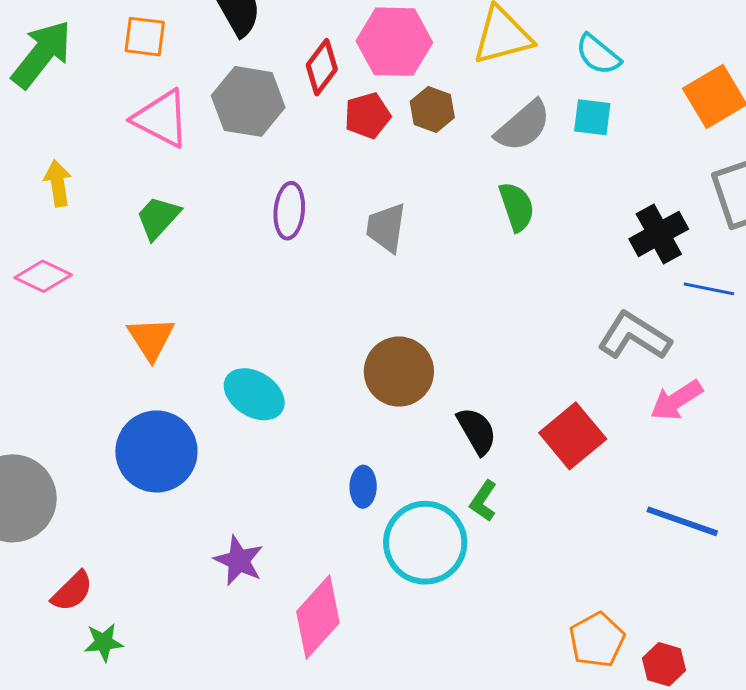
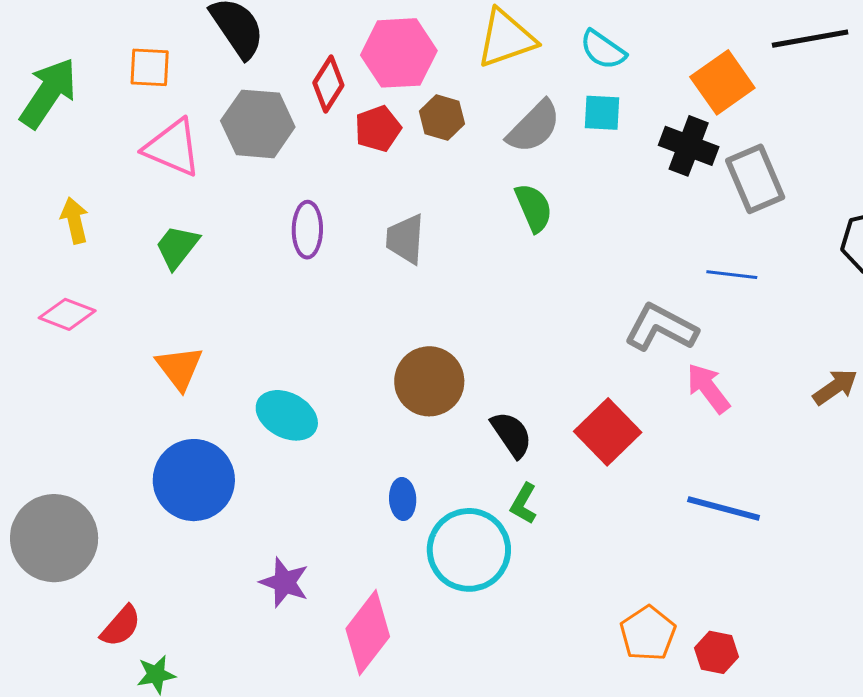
black cross: (659, 234) -> (689, 146), moved, turned -36
pink arrow: (676, 400) -> (708, 388), turned 90

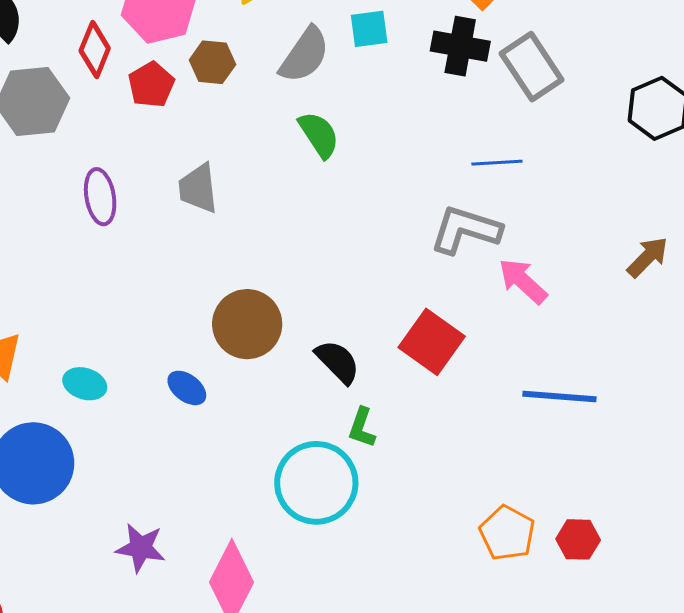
blue line: (732, 275) -> (497, 163), moved
cyan ellipse: (287, 415) -> (85, 384), moved, size x0.7
blue ellipse: (403, 499) -> (187, 388), moved, turned -39

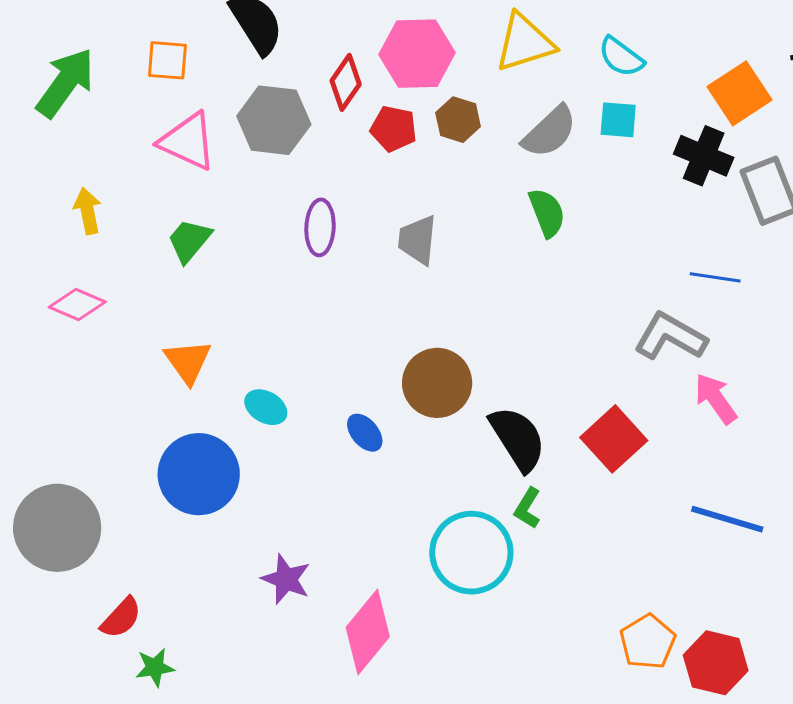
red pentagon: (151, 85) -> (394, 129), turned 30
black semicircle: (338, 362) -> (518, 439), size x1.4
red hexagon: (578, 539) -> (716, 663), size x1.5

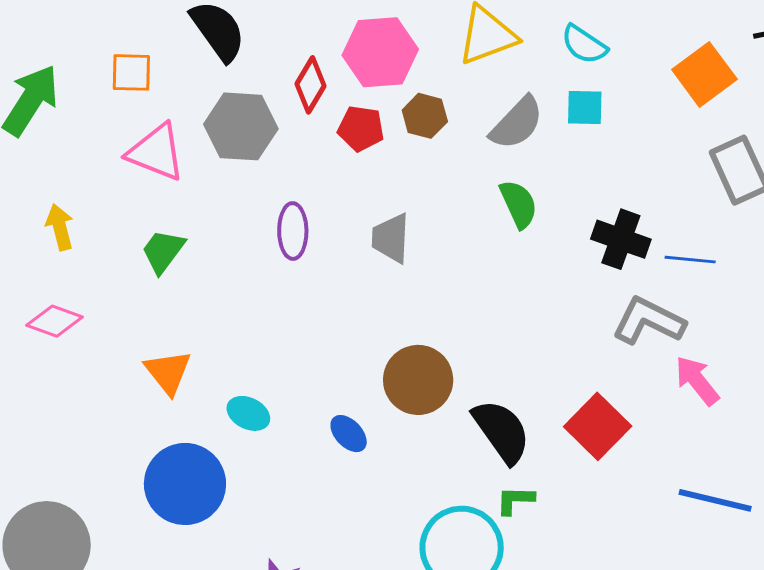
black cross: (704, 156) -> (621, 239), moved
green L-shape: (527, 508) -> (515, 500), turned 63

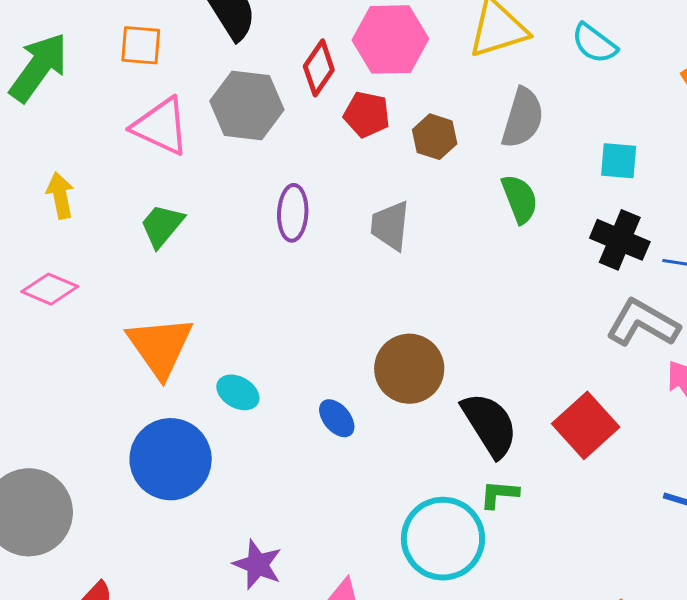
cyan square: (585, 107) -> (619, 161), moved
brown hexagon: (425, 116) -> (435, 137), moved
gray semicircle: (517, 123) -> (523, 118), turned -30
orange triangle: (168, 372) -> (160, 347), size x1.4

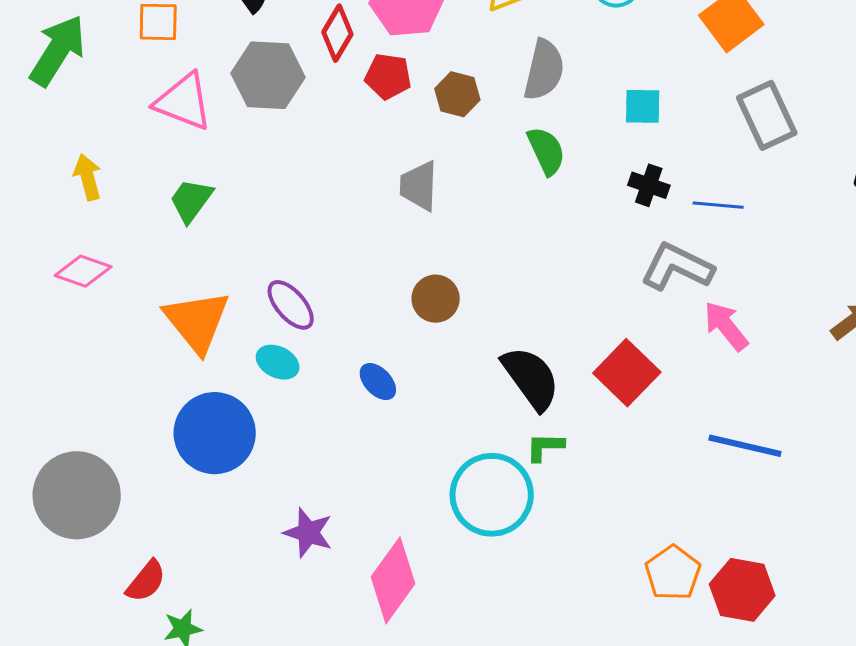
purple ellipse: (293, 213) -> (291, 305), moved, turned -40
black cross: (620, 240) -> (649, 185), size x0.7
brown circle: (409, 369) -> (436, 299), moved, size x0.7

